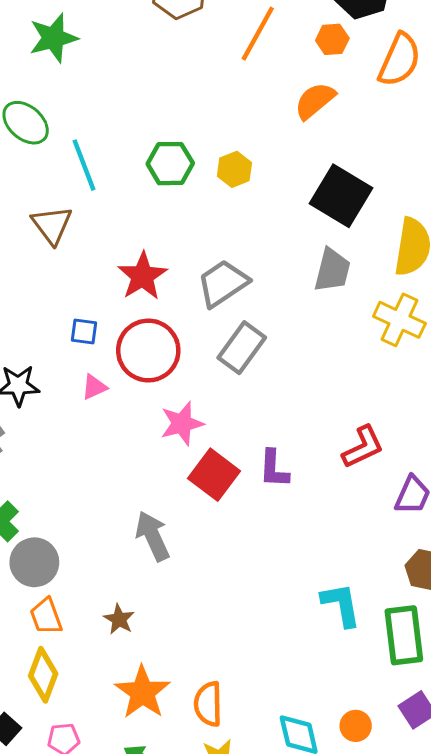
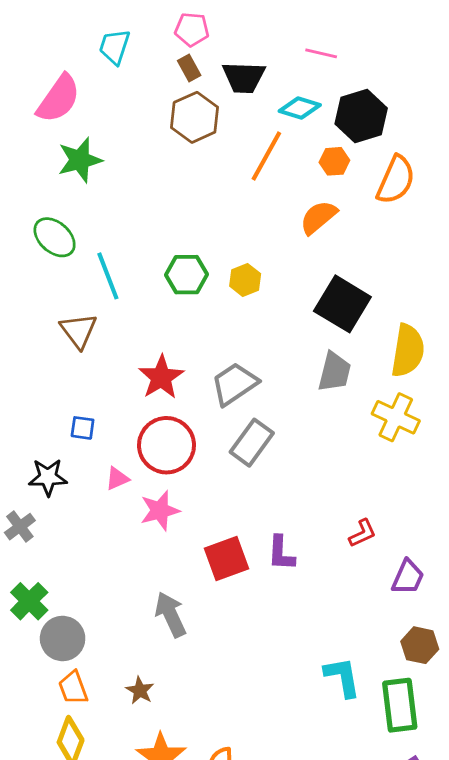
blue square: (84, 332) -> (83, 428), moved
pink star: (182, 424) -> (160, 511), moved
red L-shape: (363, 447) -> (362, 533), size x0.7
red square: (214, 475) -> (226, 559), turned 33

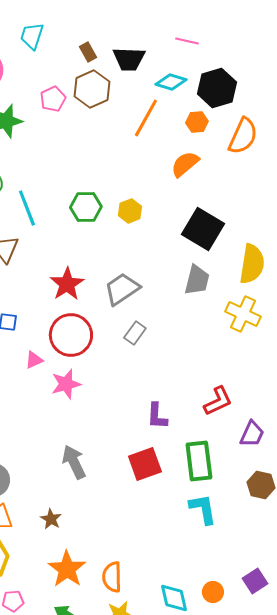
pink pentagon: (192, 29) -> (53, 99), moved, turned -30
gray rectangle: (252, 443) -> (135, 333), size x0.7
red L-shape: (362, 533) -> (218, 401), size x1.4
red square: (226, 559) -> (145, 464), moved
green rectangle: (400, 705) -> (199, 461), moved

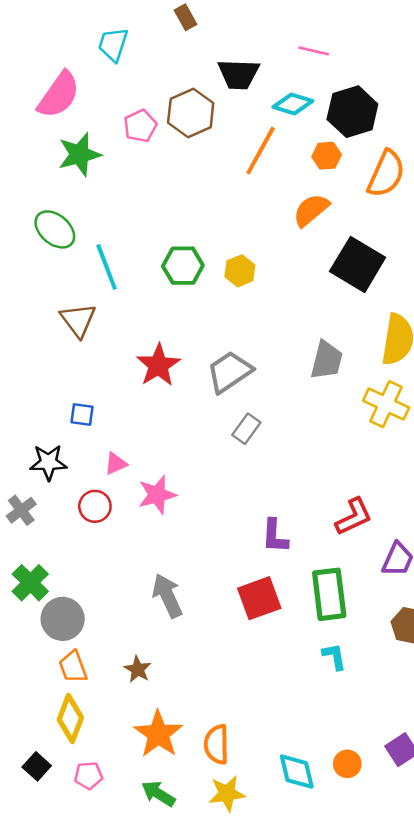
brown rectangle: (88, 52) -> (186, 17), moved
black square: (203, 229) -> (358, 264), moved
red circle: (71, 335) -> (95, 506), moved, size x0.6
cyan L-shape: (203, 509) -> (334, 656), size x0.7

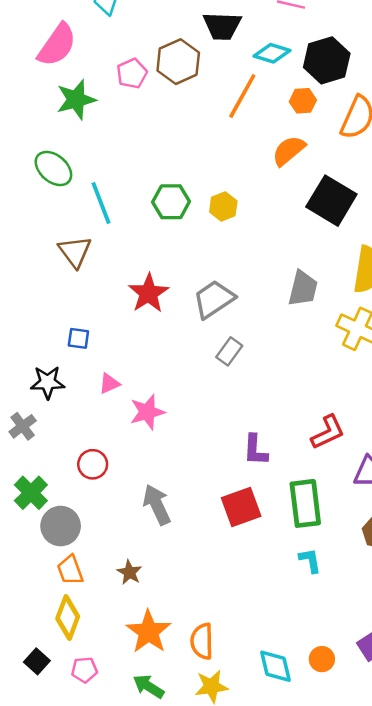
red circle: (95, 506) -> (93, 464), moved

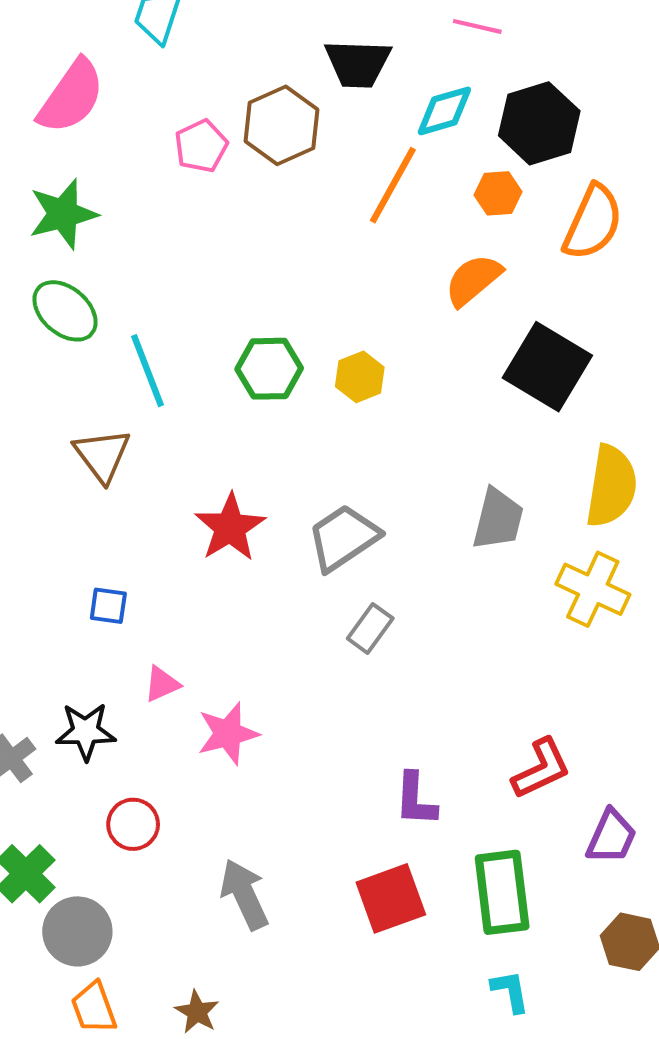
cyan diamond: (272, 53) -> (444, 111), turned -33
green star: (76, 100) -> (63, 214), moved
black star: (48, 382) -> (86, 731), moved

